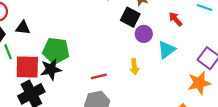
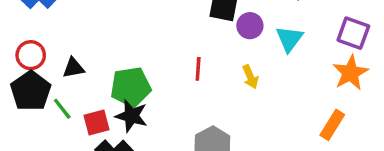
red square: (27, 67) -> (97, 123), size x0.7
black star: (51, 69) -> (131, 116), turned -30
red line: (99, 76) -> (198, 69), moved, turned -56

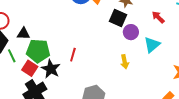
red line: (198, 69) -> (73, 55), moved
green pentagon: (131, 87) -> (38, 51), moved
red square: (97, 123) -> (30, 68), turned 35

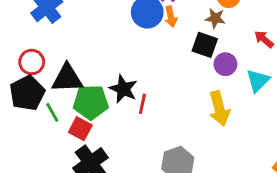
black triangle: (23, 34) -> (67, 78), size x1.6
yellow arrow: (125, 62) -> (219, 109), size x1.6
black star: (51, 69) -> (123, 89), moved

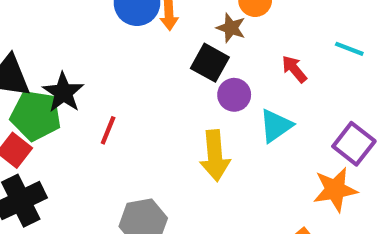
black star: (123, 89) -> (63, 93), moved

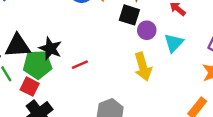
red line: (108, 130) -> (80, 65), turned 56

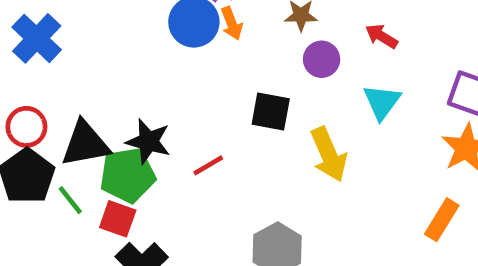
black square: (129, 15) -> (271, 111), moved
purple circle: (147, 30) -> (322, 59), moved

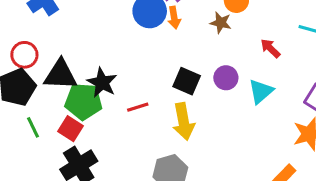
purple circle: (322, 59) -> (226, 78), moved
yellow arrow: (329, 154) -> (184, 121), moved
green line: (70, 200) -> (33, 127), moved

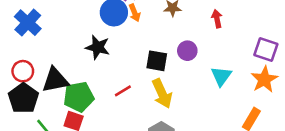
red arrow: (270, 48) -> (217, 19), turned 48
black star: (102, 83) -> (98, 47), moved
cyan triangle: (261, 91) -> (221, 76), moved

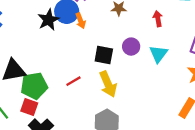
orange arrow: (135, 13) -> (81, 21), moved
black star: (98, 47) -> (48, 20), moved, turned 30
cyan triangle: (221, 76) -> (158, 54), moved

